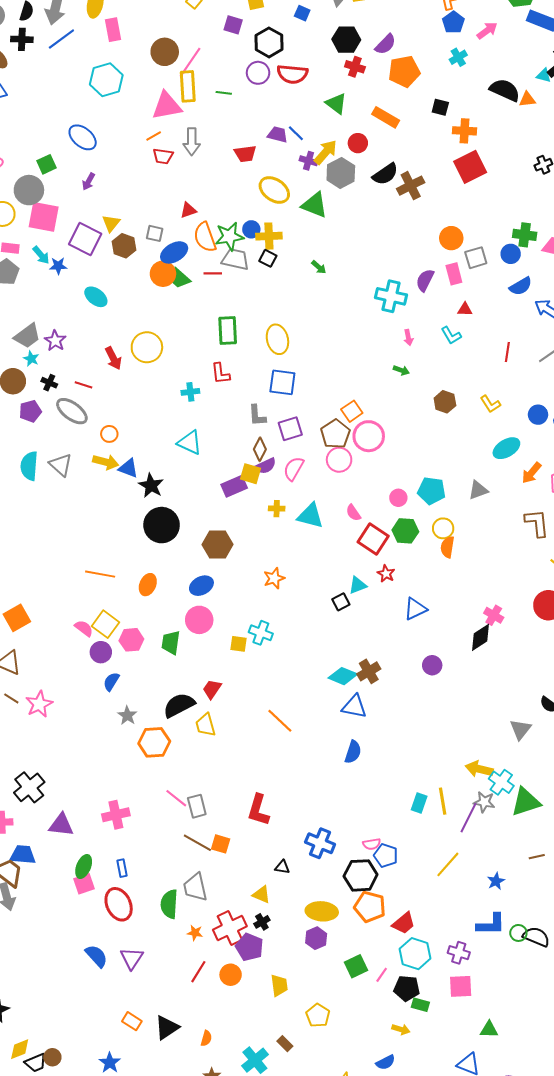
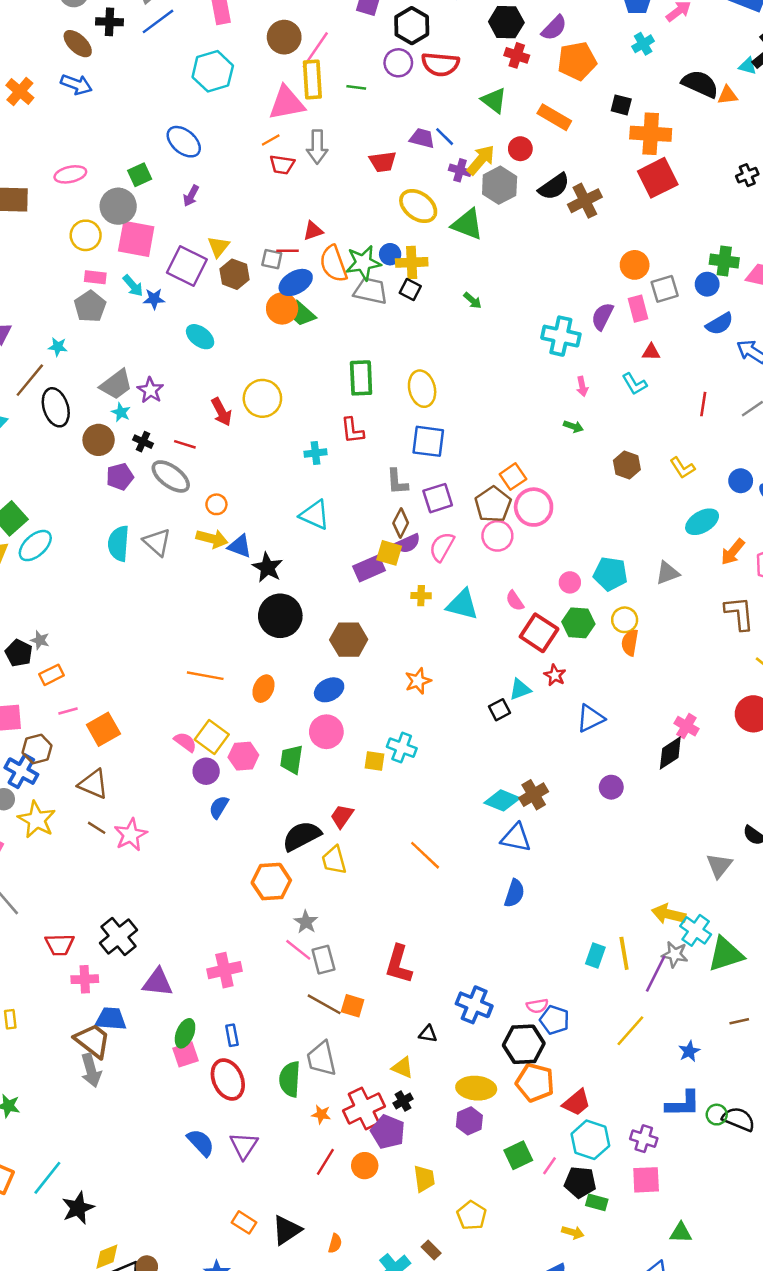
orange cross: (464, 131) -> (651, 134), size x1.4
red line: (213, 273) -> (288, 251), moved
gray star: (127, 716) -> (306, 922), moved

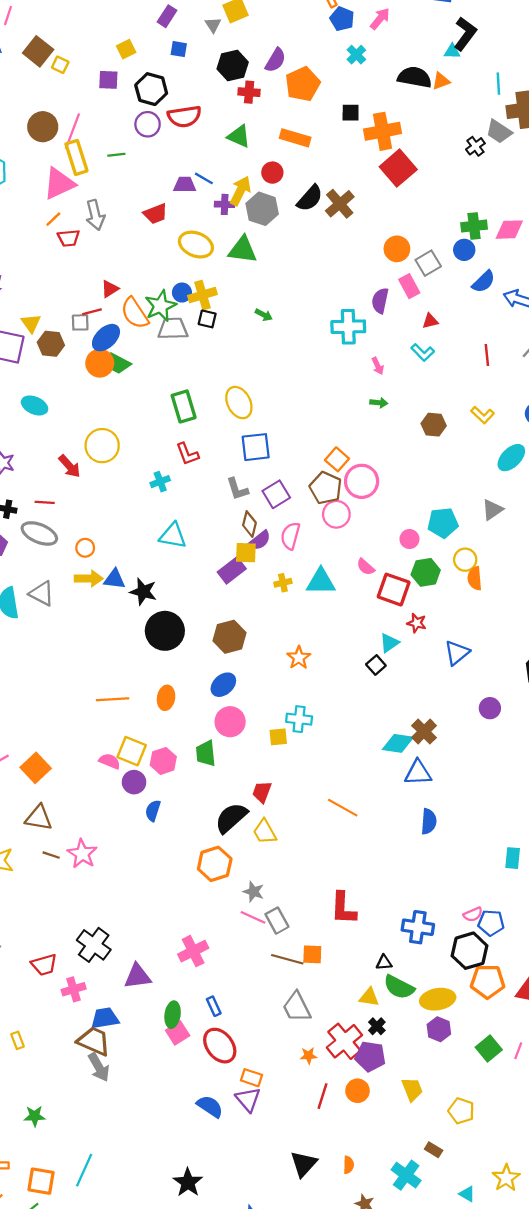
green semicircle: (290, 1079) -> (399, 987), moved, turned -52
black star: (78, 1208) -> (188, 1182), moved
orange rectangle: (244, 1222) -> (251, 1078), moved

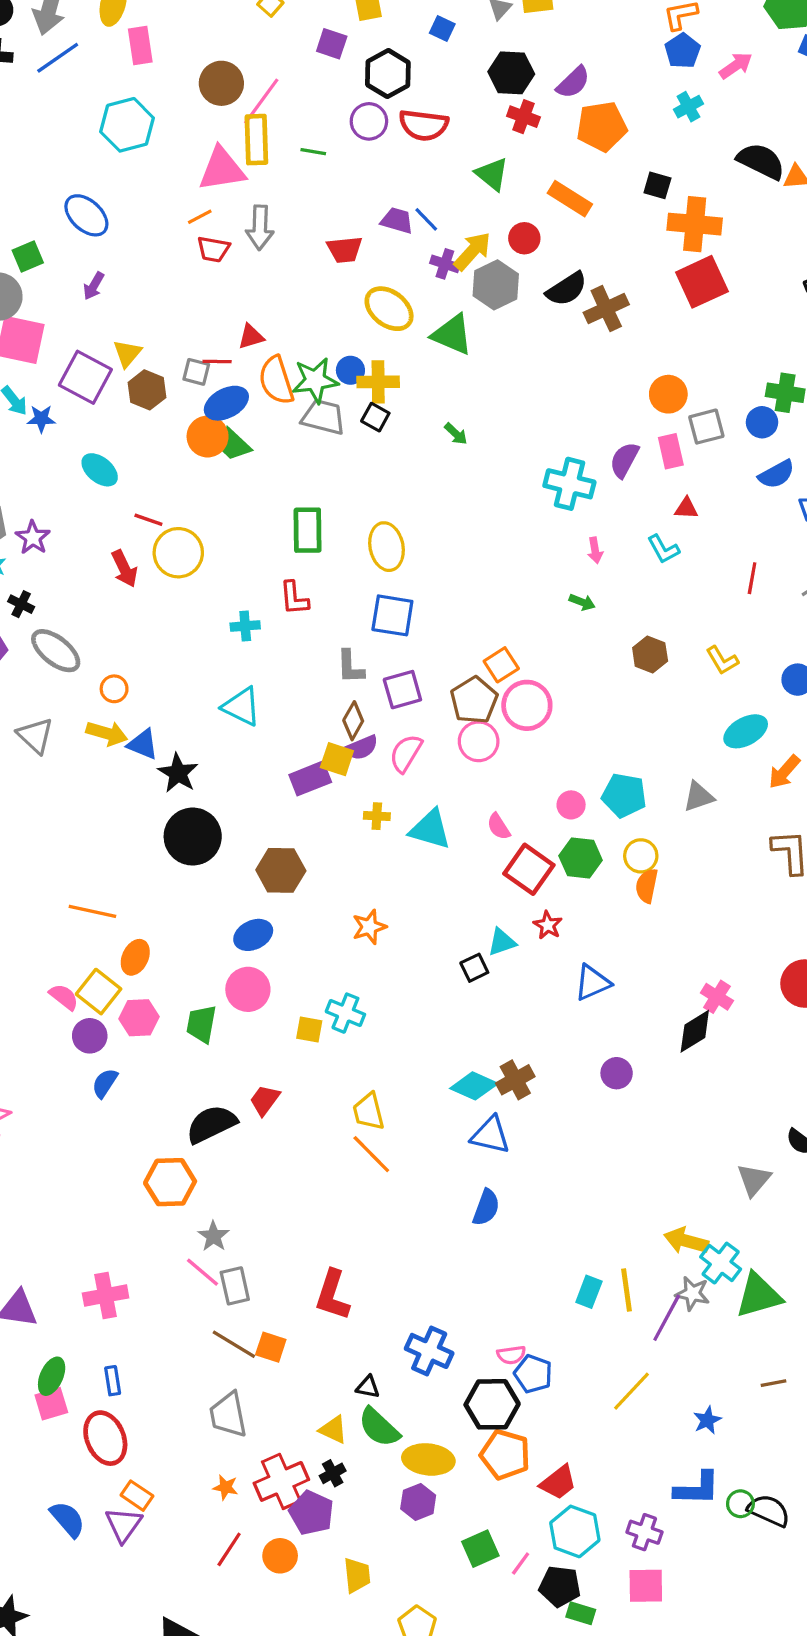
red line: (45, 502) -> (148, 520), moved
orange ellipse: (166, 698) -> (135, 957), moved
yellow trapezoid: (265, 832) -> (369, 1112), moved

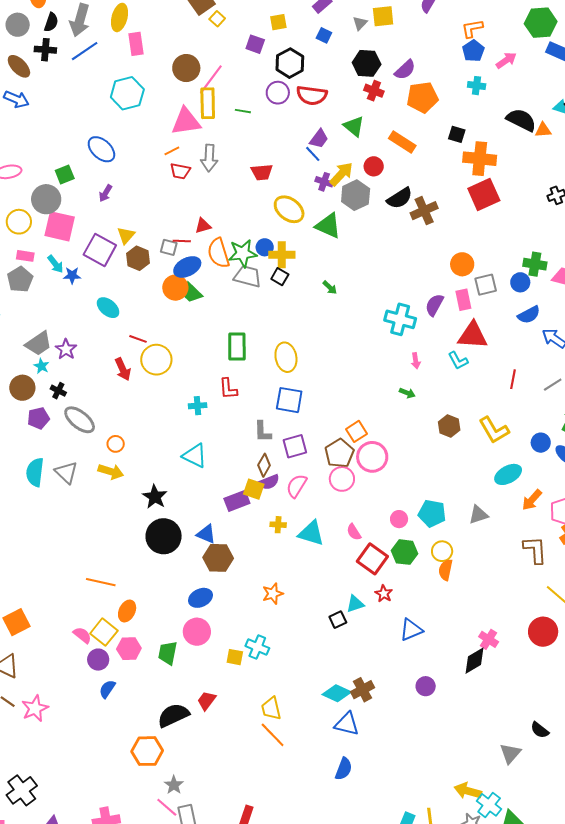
cyan cross: (688, 107) -> (477, 86), turned 36
purple trapezoid: (397, 221) -> (319, 139), moved, turned 110
red triangle: (686, 508) -> (473, 335), size x2.0
yellow L-shape: (722, 660) -> (494, 430), size x1.5
blue triangle: (143, 744) -> (206, 534), moved

